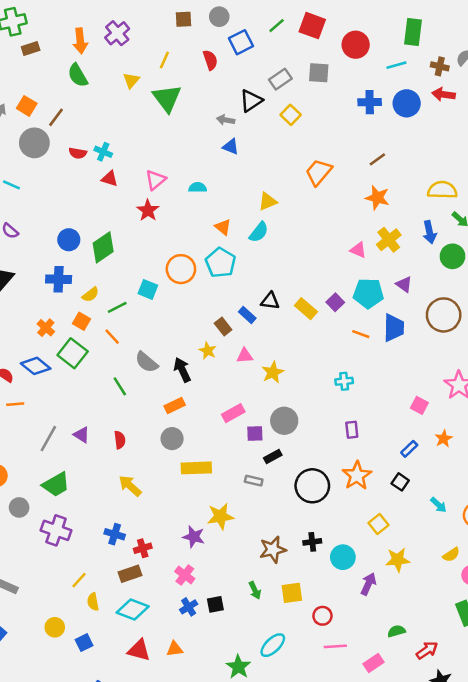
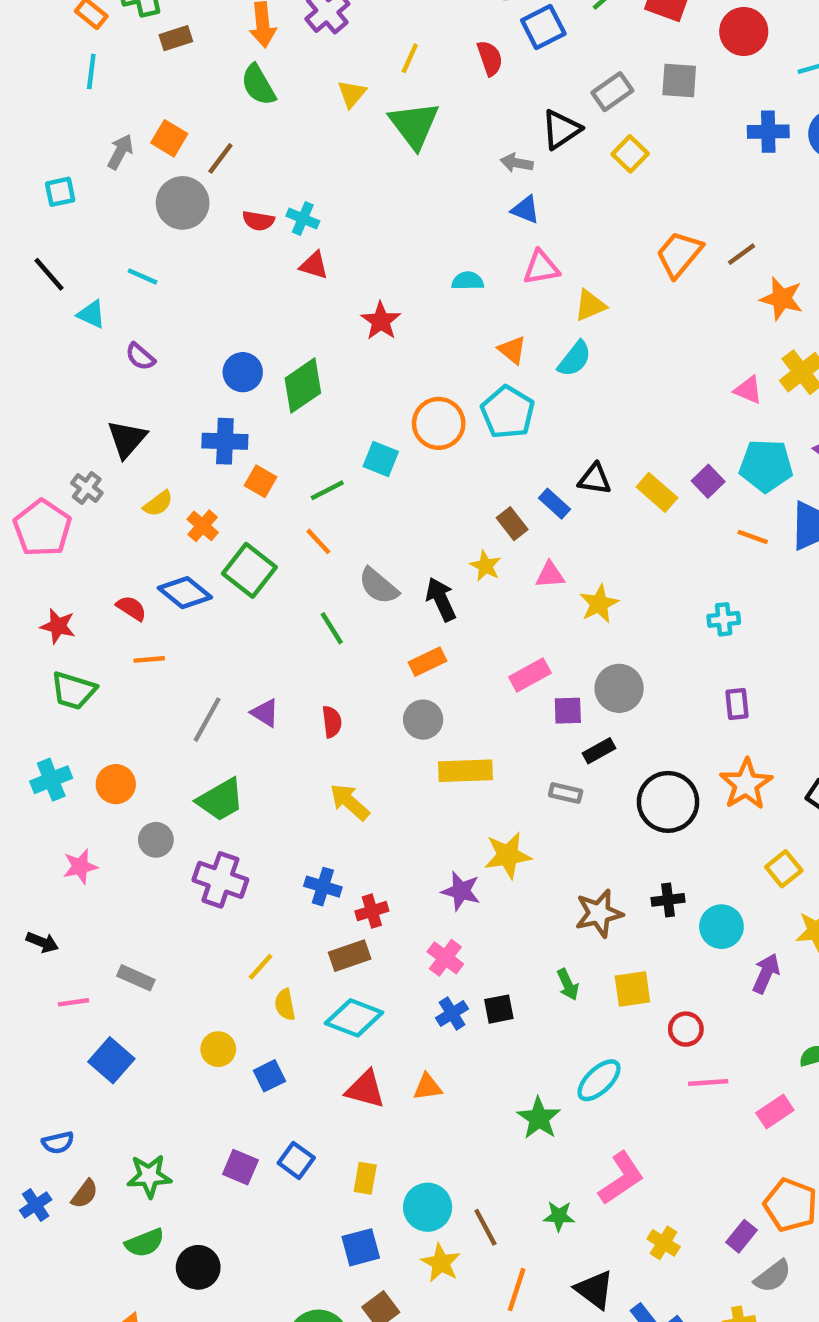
brown line: (377, 159) -> (742, 254), moved
pink triangle: (155, 180) -> (541, 268), moved, turned 30
yellow semicircle: (90, 295) -> (158, 504), moved
orange square: (82, 321) -> (261, 481), moved

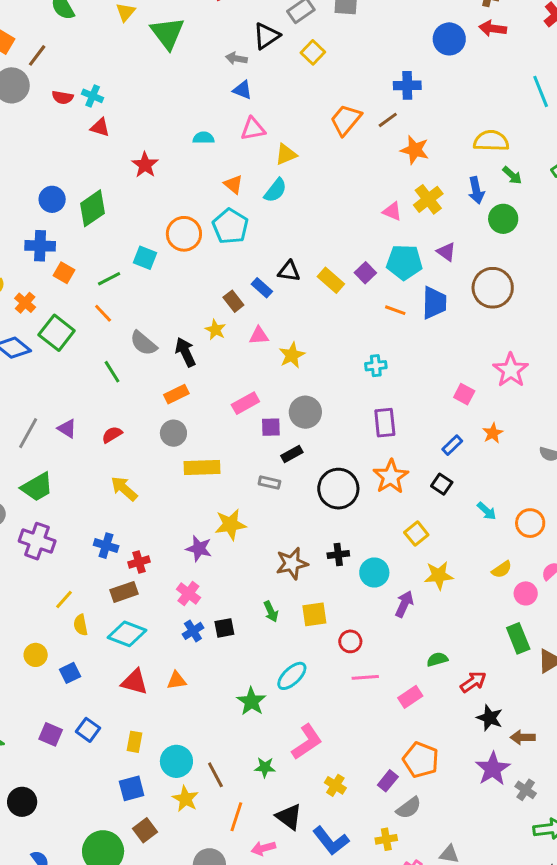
blue cross: (768, 132) -> (407, 85), moved
purple rectangle: (737, 704) -> (385, 423), size x1.4
red semicircle: (332, 722) -> (112, 435), turned -114

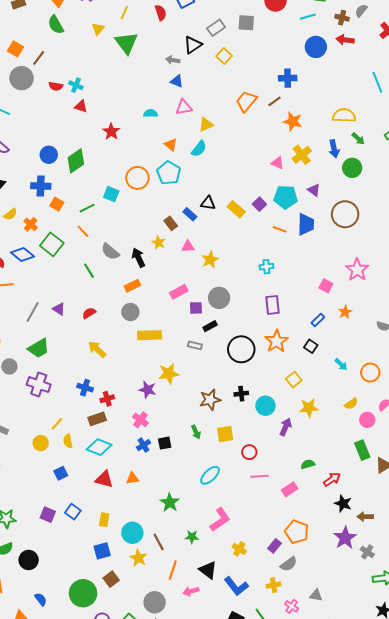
yellow circle: (36, 655) -> (41, 443), moved
green star: (251, 701) -> (170, 503), moved

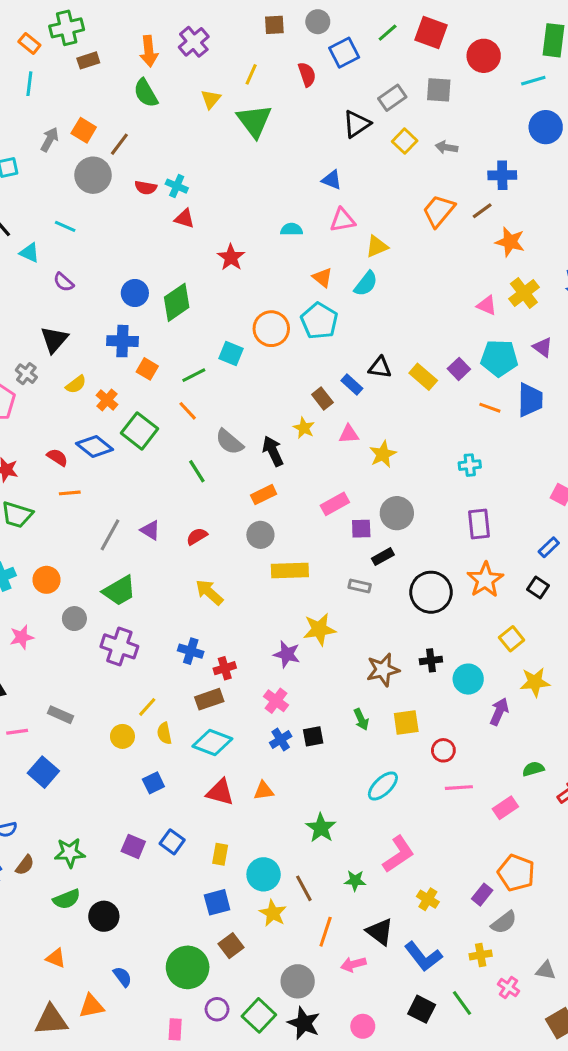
gray arrow: (173, 60) -> (446, 147), moved

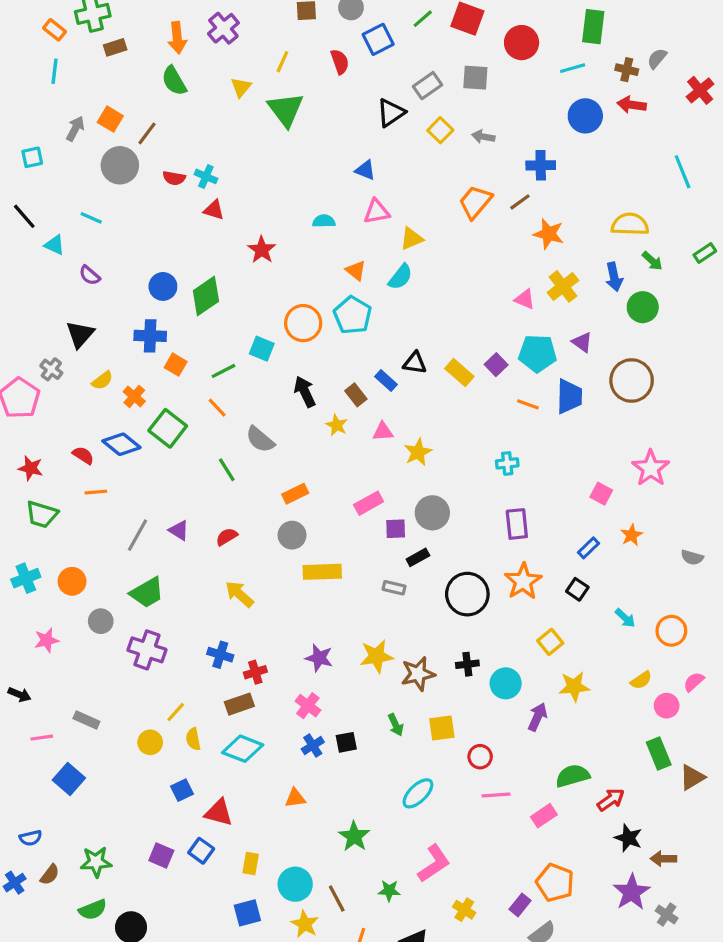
black arrow: (273, 451) -> (305, 392), moved
yellow star: (319, 629) -> (376, 656), moved
green semicircle: (533, 769) -> (573, 776), size x1.5
red triangle: (220, 792) -> (219, 812), moved

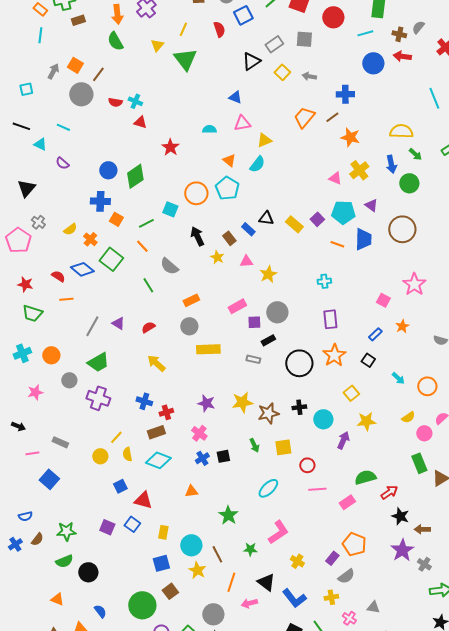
black line: (24, 216) -> (21, 126), turned -30
black triangle: (80, 334) -> (26, 188), moved

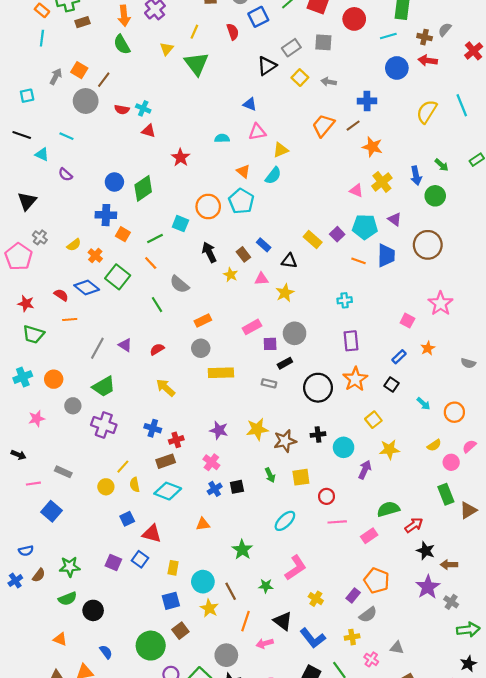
yellow semicircle: (401, 131) -> (427, 112), moved, turned -60
black triangle: (266, 218) -> (289, 261), moved

